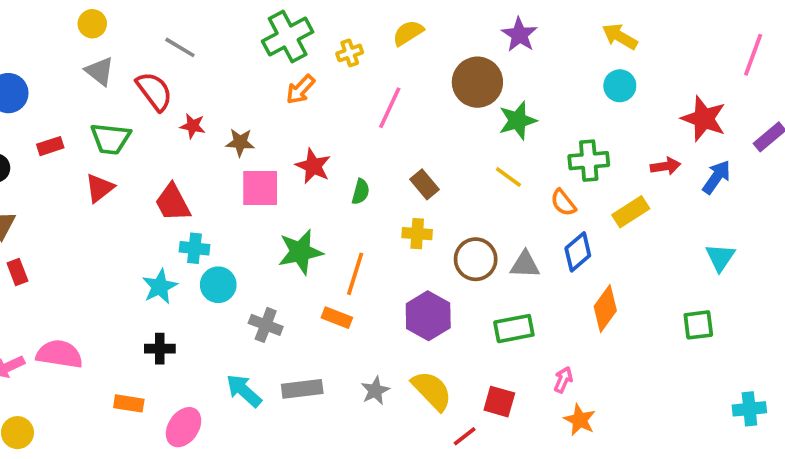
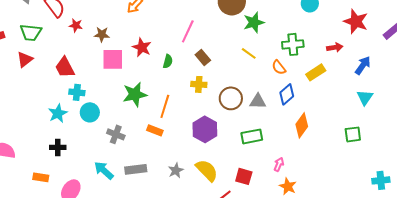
pink line: (390, 108) -> (188, 31), moved
blue arrow: (717, 177) -> (363, 65), moved

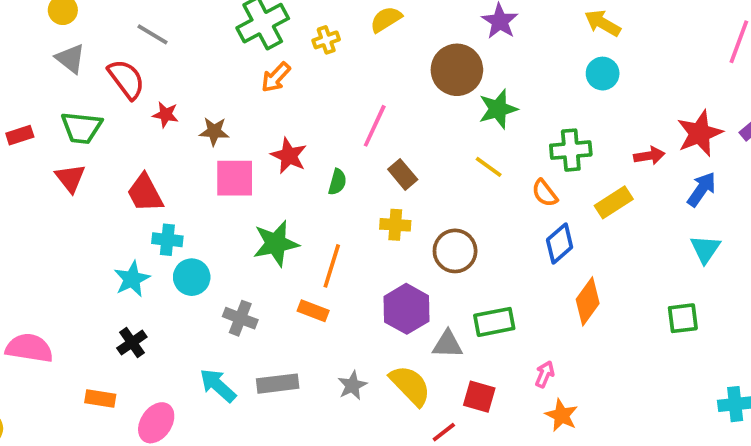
red star: (356, 21) -> (700, 133), moved, turned 30
red triangle: (25, 59) -> (70, 178), turned -30
gray triangle: (258, 101) -> (448, 344), moved
black cross: (58, 147) -> (132, 342), turned -35

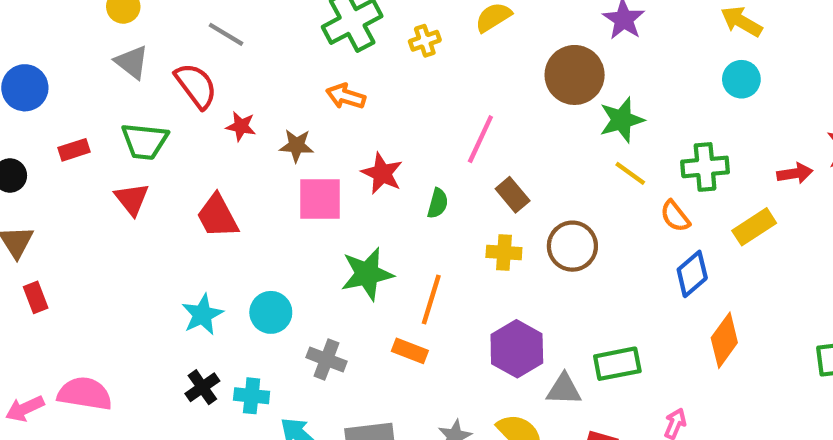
orange arrow: (276, 77) -> (346, 96), moved, turned 64
yellow line: (489, 167) -> (630, 173), moved
cyan cross: (167, 240) -> (252, 396), moved
brown circle: (455, 251) -> (572, 246), moved

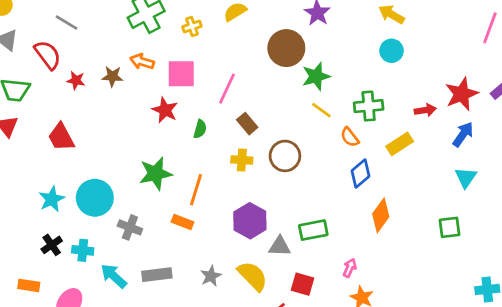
brown star: (297, 146) -> (112, 76), moved
pink square: (320, 199) -> (181, 74), moved
cyan circle: (271, 312) -> (95, 198), size x1.4

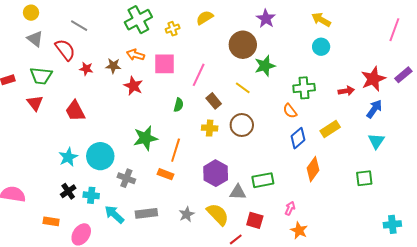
red star: (165, 110) -> (133, 86), moved
yellow line: (321, 110) -> (243, 88), moved
yellow rectangle: (400, 144) -> (330, 129), moved

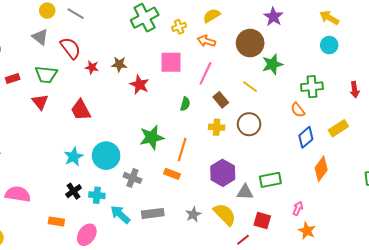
yellow circle: (31, 13) -> (47, 11), moved
gray line: (79, 26) -> (76, 14), moved
orange arrow: (135, 55) -> (206, 41), moved
red arrow: (346, 91) -> (355, 90), turned 91

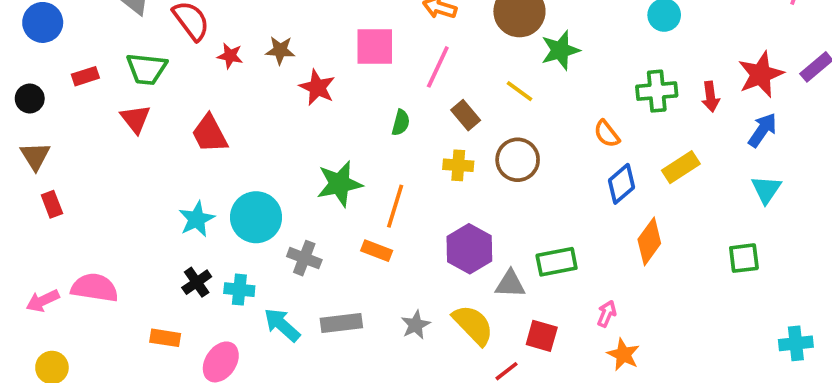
green cross: (312, 87) -> (657, 91), moved

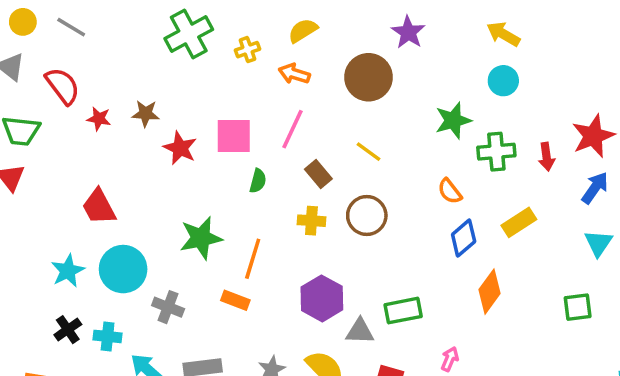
pink square: (375, 47) -> (234, 136), moved
green star: (560, 50) -> (453, 120), moved
red trapezoid: (210, 134) -> (99, 207), moved

